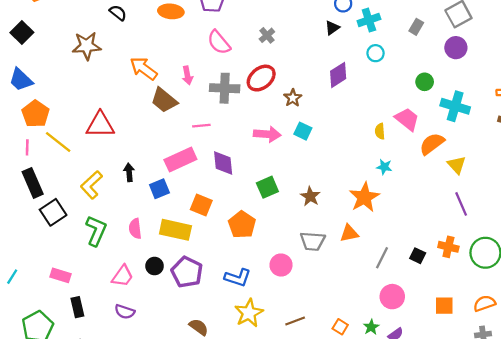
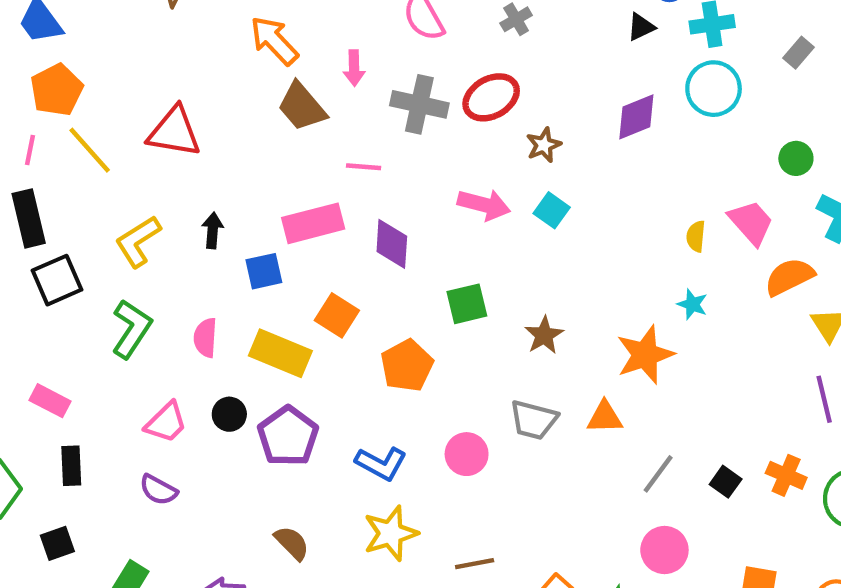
cyan circle: (376, 53) -> (714, 89), size x1.6

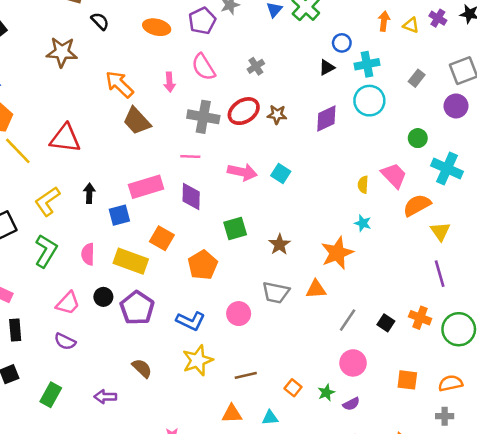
pink arrow: (354, 68) -> (170, 82), moved
brown star: (544, 145) -> (277, 115), moved, turned 30
pink line: (364, 167) -> (190, 157), moved

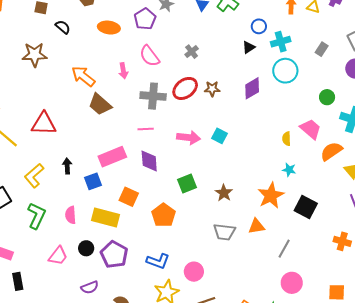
pink circle: (239, 314) -> (194, 272), moved
black square: (386, 323) -> (306, 207), moved, size x1.6
purple semicircle: (65, 341) -> (90, 287), moved, turned -42

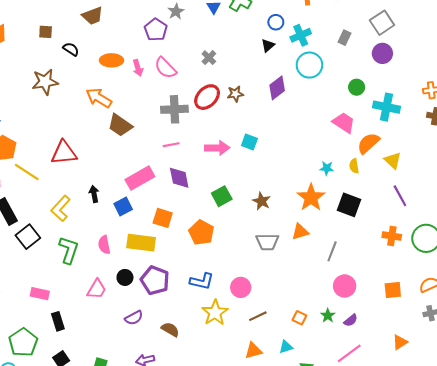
orange ellipse: (109, 28) -> (111, 60), moved
pink arrow: (123, 71) -> (138, 68), moved
yellow semicircle: (287, 139) -> (354, 166), moved

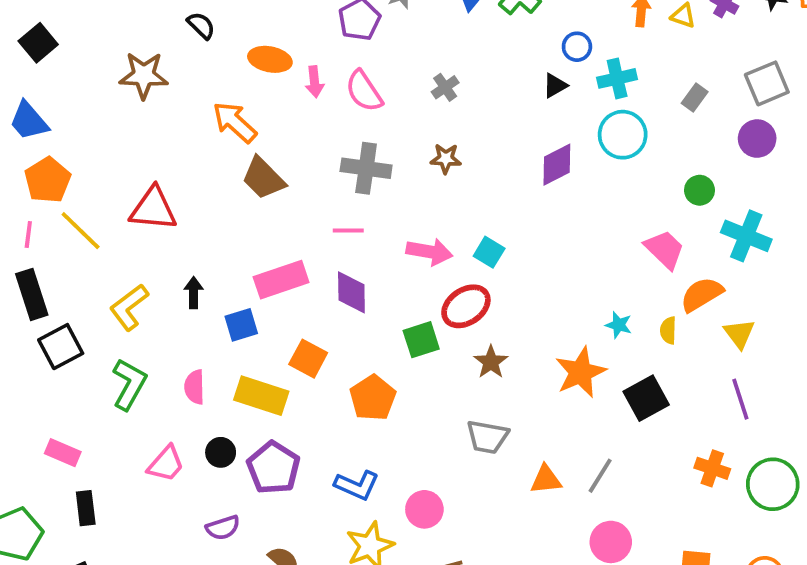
brown star: (235, 94) -> (446, 159), moved
red ellipse: (207, 97) -> (466, 306), moved
black square: (349, 205) -> (646, 398), turned 30
orange triangle: (300, 232) -> (546, 480), moved

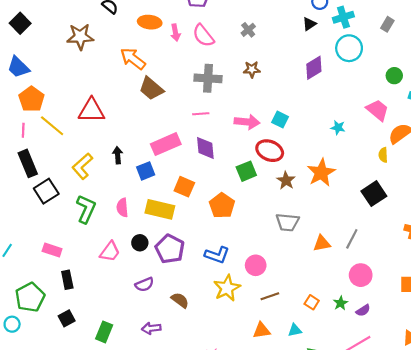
red ellipse: (466, 306) -> (270, 151), turned 60
cyan star: (619, 325) -> (338, 128), moved
orange star: (581, 372) -> (321, 173), moved

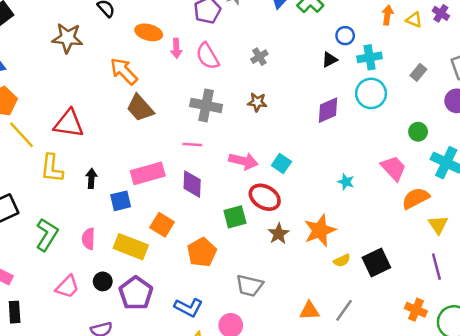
yellow semicircle: (383, 155) -> (342, 261), moved, turned -120
yellow L-shape: (82, 166) -> (52, 168), moved, turned -50
gray trapezoid: (287, 222) -> (249, 286), moved

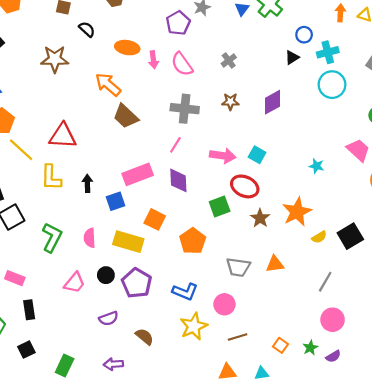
purple diamond: (328, 110) -> (273, 102), moved
pink line: (192, 145) -> (175, 145), turned -56
orange triangle: (309, 311) -> (275, 264), moved

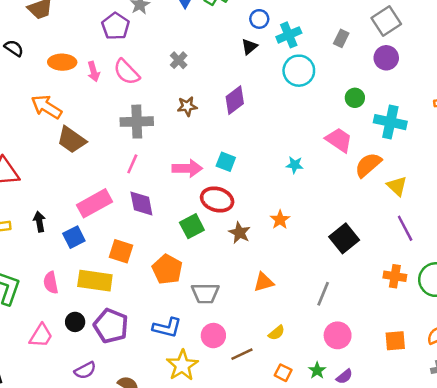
orange star: (297, 212) -> (280, 220), size x0.6
yellow semicircle: (319, 237) -> (276, 333), moved
gray trapezoid: (238, 267) -> (205, 293), moved
brown line: (238, 337) -> (242, 354), moved

